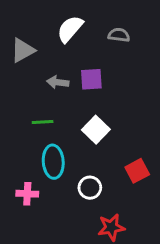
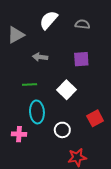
purple square: (91, 79) -> (81, 59), moved

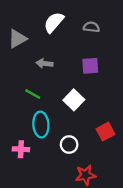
green line: (30, 84) -> (33, 94), turned 32

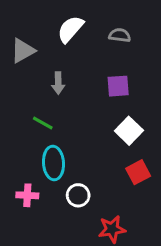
gray arrow: (44, 63) -> (58, 83), turned -98
white square: (74, 100) -> (129, 131), moved
white circle: (69, 145) -> (78, 195), moved

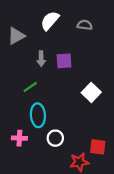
purple square: (118, 86) -> (64, 61), moved
green line: (43, 123) -> (30, 87), turned -64
red square: (138, 172) -> (98, 147), moved, turned 35

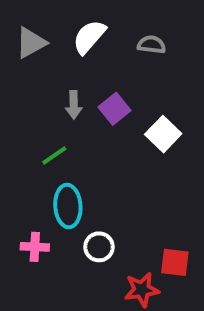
gray triangle: (16, 36) -> (31, 43), moved
purple square: (64, 61) -> (115, 109), turned -35
white square: (91, 92) -> (163, 134), moved

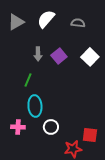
white square: (163, 134) -> (90, 57), moved
green line: (54, 155) -> (28, 80), turned -32

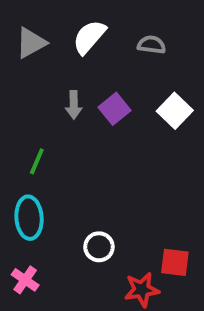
green line: (28, 80) -> (37, 161), moved
cyan ellipse: (35, 106) -> (29, 218), moved
pink cross: (18, 127) -> (25, 280), moved, turned 32

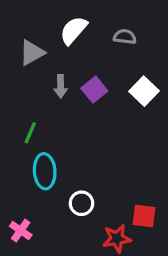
gray triangle: (31, 43) -> (32, 53), moved
cyan ellipse: (29, 218) -> (45, 171), moved

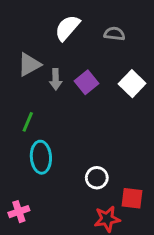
gray triangle: (32, 53) -> (29, 65), moved
white circle: (82, 203) -> (97, 178), moved
pink cross: (21, 231) -> (19, 212), turned 36

